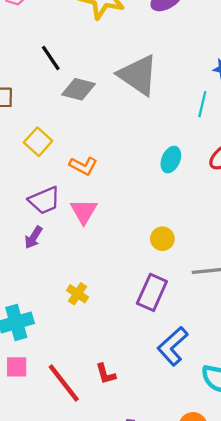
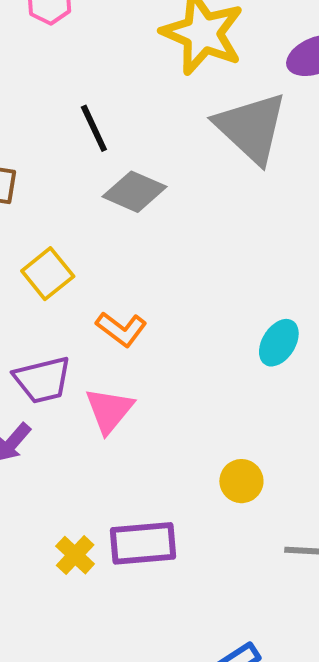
gray triangle: (138, 75) -> (251, 128), moved
purple rectangle: (152, 292) -> (143, 543), moved, turned 52

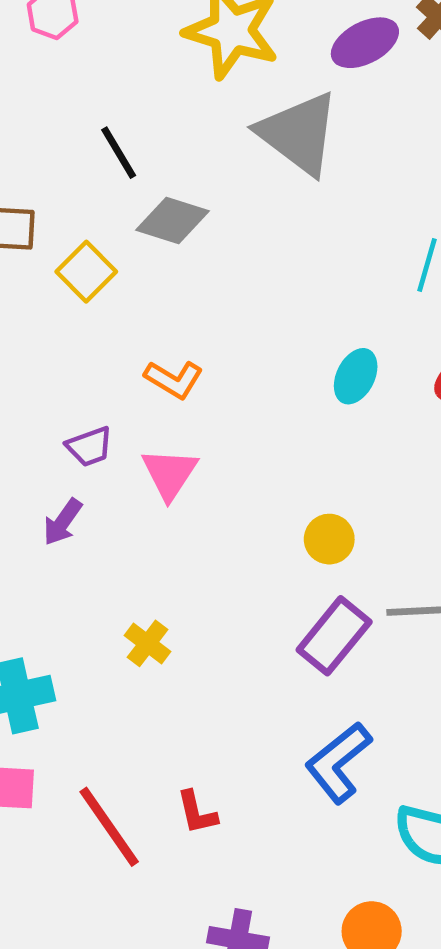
yellow square: (48, 274) -> (86, 272), moved
purple trapezoid: (43, 380) -> (89, 447), size x0.7
purple rectangle: (143, 543) -> (334, 636), moved, turned -40

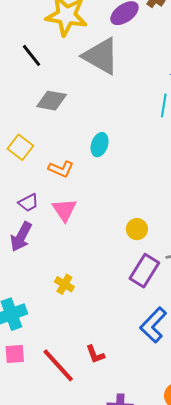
black line: (119, 153) -> (32, 55), moved
yellow square: (86, 272) -> (20, 147), moved
cyan ellipse: (356, 376) -> (100, 145), moved
purple arrow: (63, 522) -> (21, 237), size x1.4

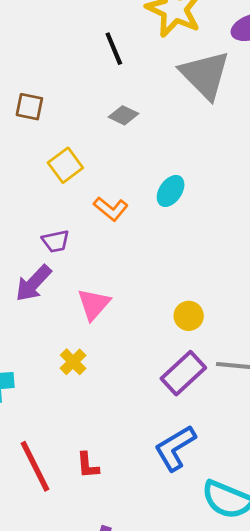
gray diamond: (52, 101) -> (124, 115), size x0.7
pink triangle: (64, 210) -> (94, 304), moved

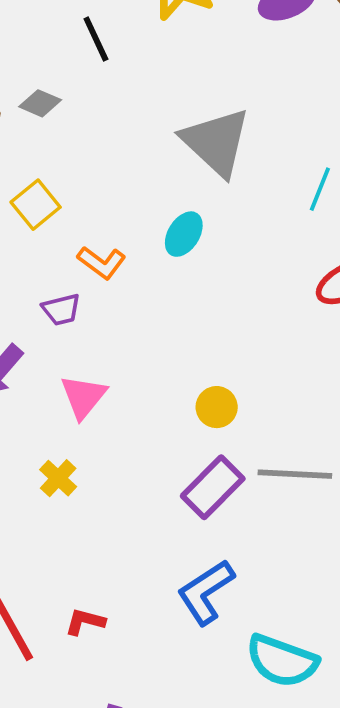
gray triangle: (205, 75) -> (216, 142), moved
gray diamond: (124, 115) -> (40, 103), moved
purple trapezoid: (56, 241) -> (61, 310), moved
red L-shape: (88, 465) -> (85, 622), turned 112

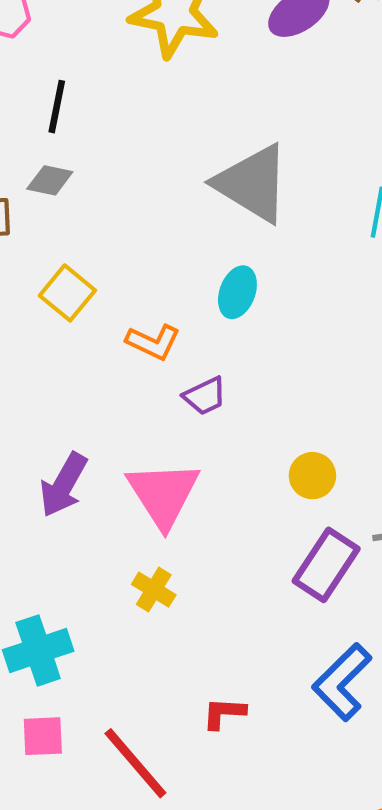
black line: (96, 39) -> (57, 107), moved, turned 48
purple trapezoid: (61, 310) -> (205, 396), moved
pink triangle: (83, 397) -> (163, 494), size x1.4
red L-shape: (85, 622) -> (224, 713), moved

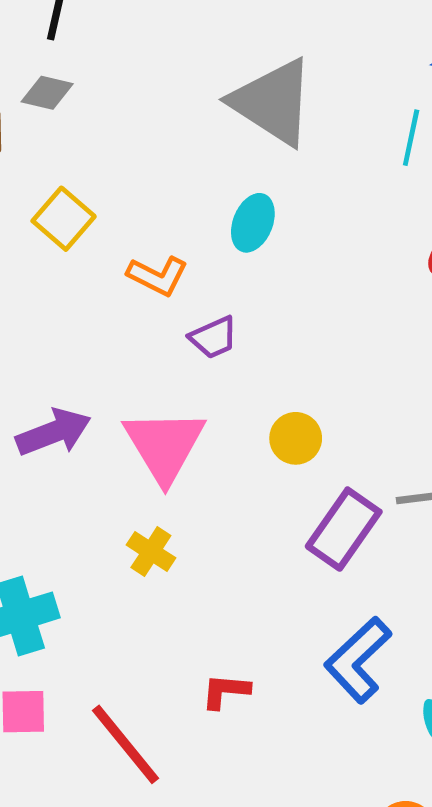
yellow circle: (312, 476) -> (296, 438), moved
purple arrow: (64, 485) -> (54, 432), turned -142

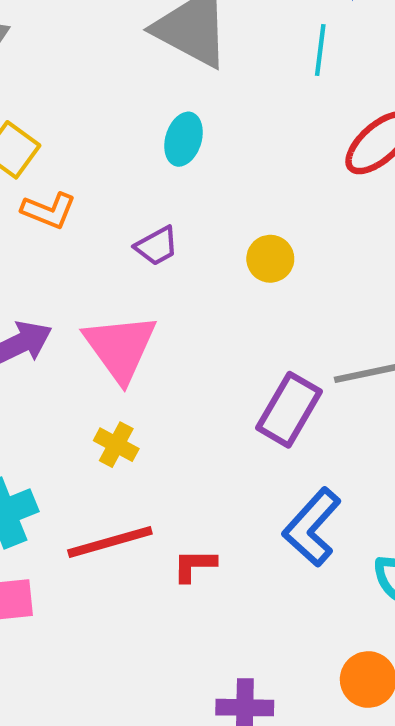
orange L-shape: (158, 276) -> (49, 211), moved
yellow circle: (296, 438) -> (270, 259), moved
red line: (126, 744) -> (110, 542), moved, turned -62

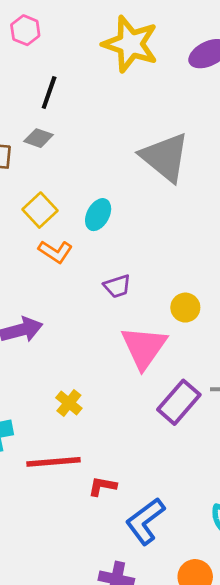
cyan ellipse: (184, 139) -> (98, 215), moved
pink triangle: (120, 348) -> (144, 347), moved
blue L-shape: (312, 527) -> (145, 521), moved

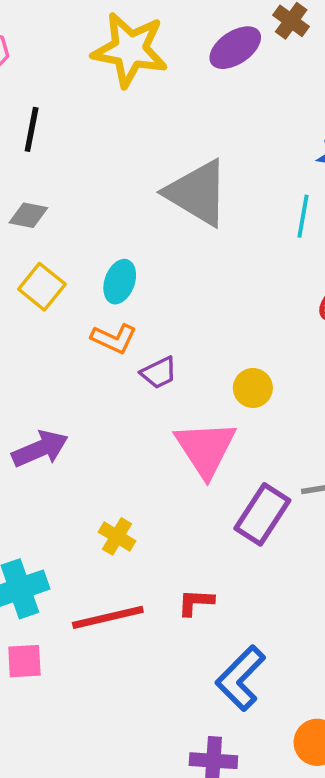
gray diamond: (38, 138) -> (28, 215), moved
orange L-shape: (55, 252) -> (114, 339), moved
red L-shape: (102, 486) -> (196, 602), moved

